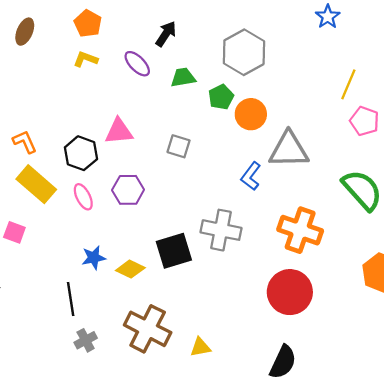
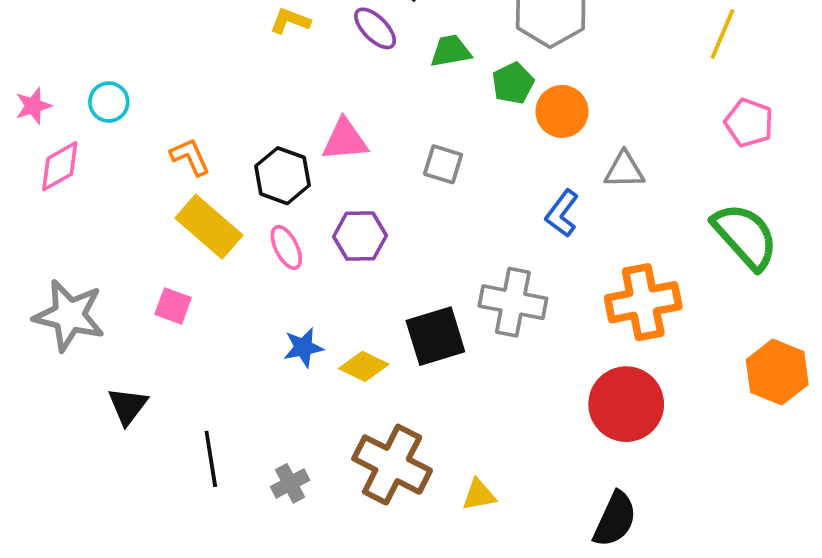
yellow line: (348, 84) -> (722, 34), moved
gray triangle: (289, 150) -> (624, 170), size x0.6
orange cross: (300, 230) -> (643, 302), turned -30
black line: (71, 299) -> (211, 459), moved

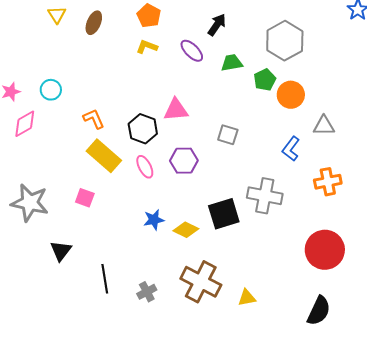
gray square: (443, 164) -> (228, 135), moved
orange cross: (643, 302) -> (328, 182), moved, size x0.7

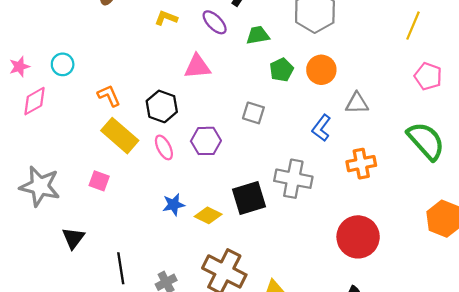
green pentagon: (265, 80) -> (281, 70), moved
pink triangle: (176, 110) -> (197, 67), moved

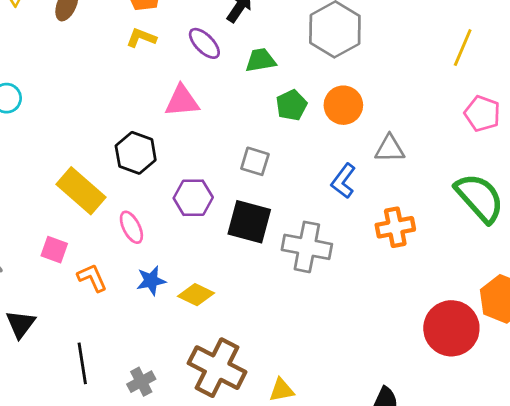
orange L-shape: (109, 96) -> (92, 278), moved
pink ellipse: (164, 147) -> (131, 227), moved
black square: (249, 198) -> (249, 222), moved, turned 32
red circle: (358, 237) -> (451, 328), moved

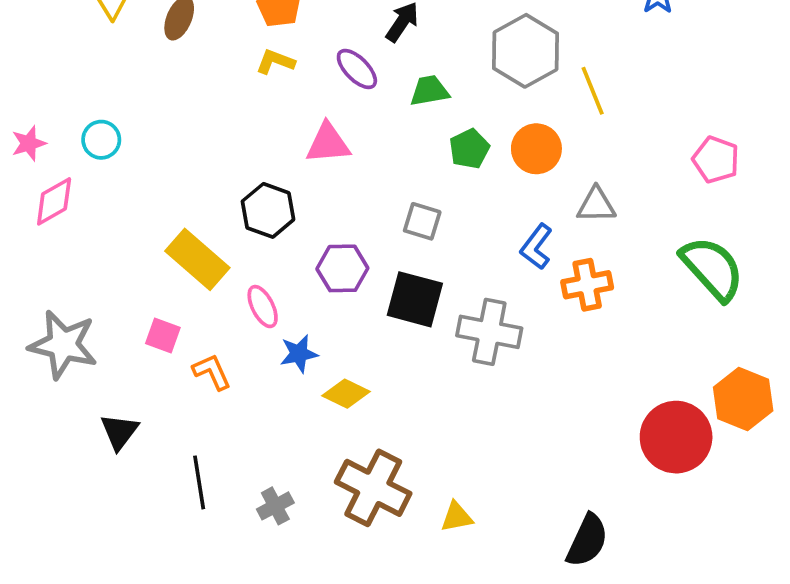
yellow line: (463, 48) -> (593, 91), moved, turned -45
orange cross: (395, 227) -> (587, 285), moved
blue star: (151, 281) -> (299, 354), moved

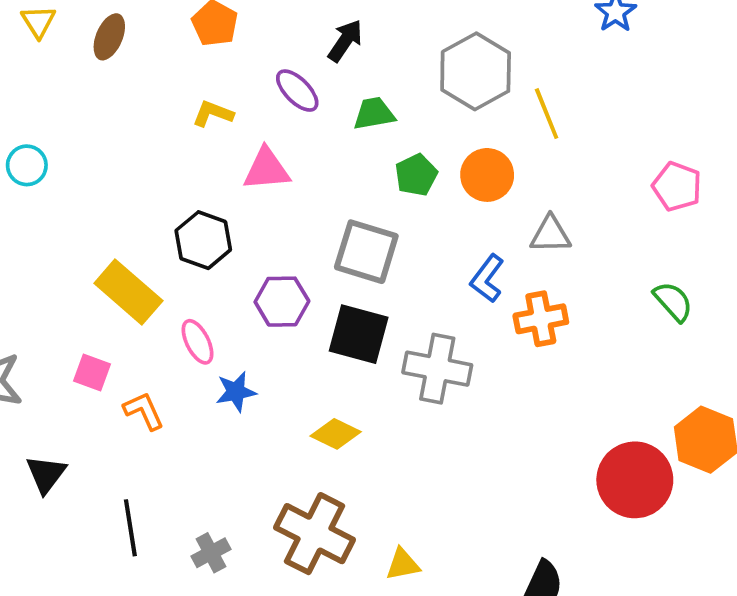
yellow L-shape: (275, 62) -> (213, 114), moved
gray square: (422, 221) -> (366, 252), size x1.6
green semicircle: (712, 268) -> (673, 302), size x0.6
yellow diamond: (346, 394) -> (336, 434), moved

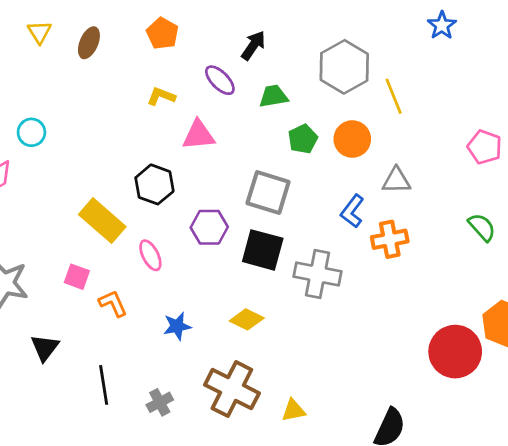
blue star: (236, 392) -> (177, 326), moved

